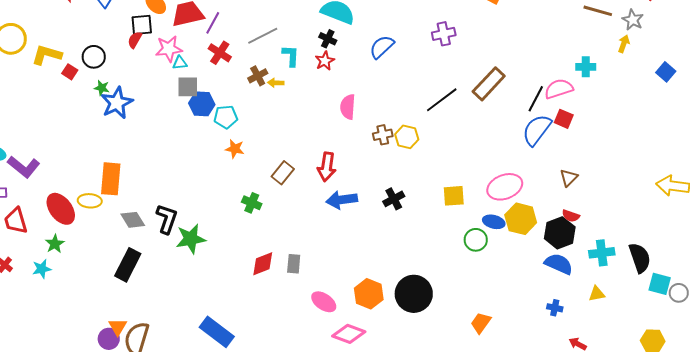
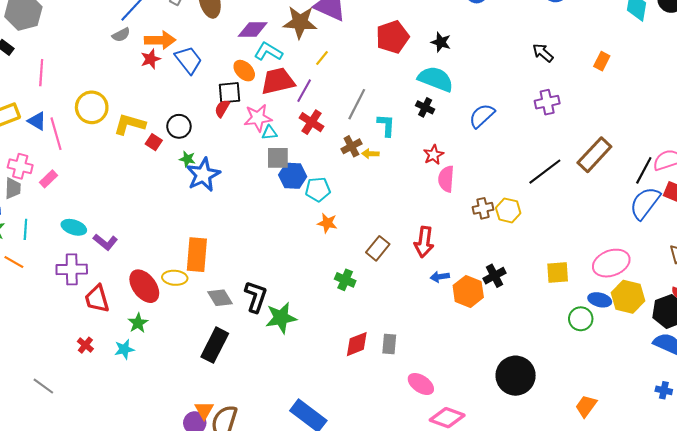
gray line: (263, 36) -> (357, 104), turned -36
red star: (325, 61) -> (434, 155), moved
purple L-shape: (24, 167) -> (105, 242), size x0.7
blue arrow: (342, 200) -> (440, 277), size x0.6
orange hexagon: (369, 294) -> (468, 291), moved

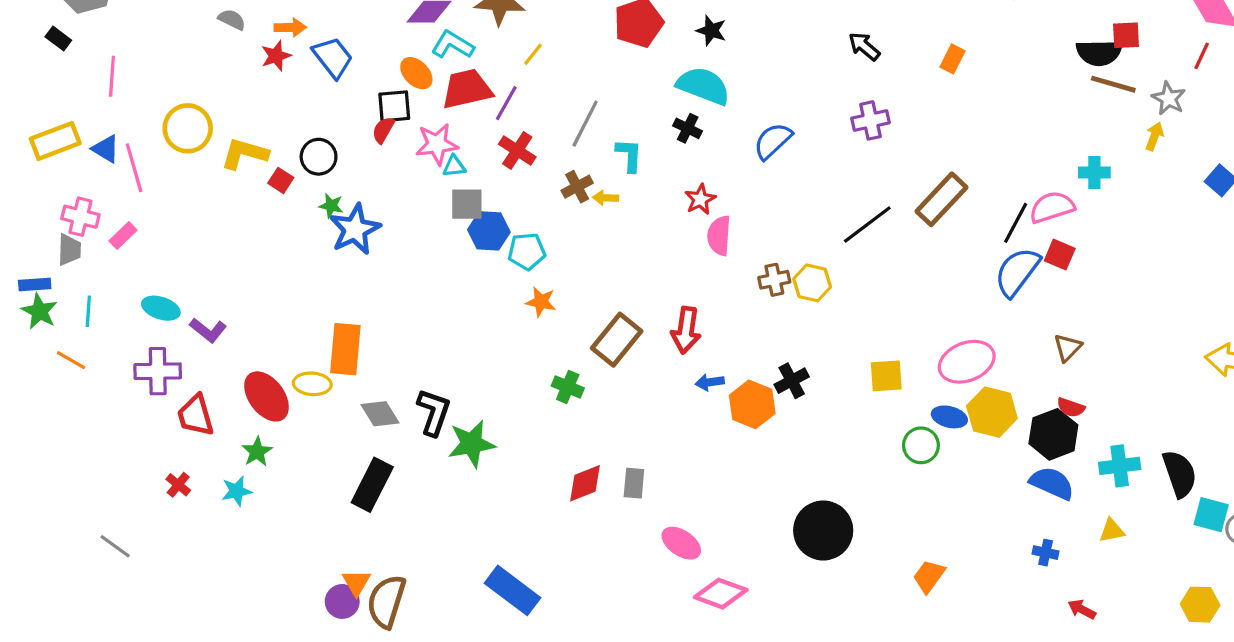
gray semicircle: (121, 35) -> (232, 20), turned -126
orange arrow: (160, 40) -> (290, 27), size x0.7
brown rectangle: (378, 248) -> (617, 340), size x1.4

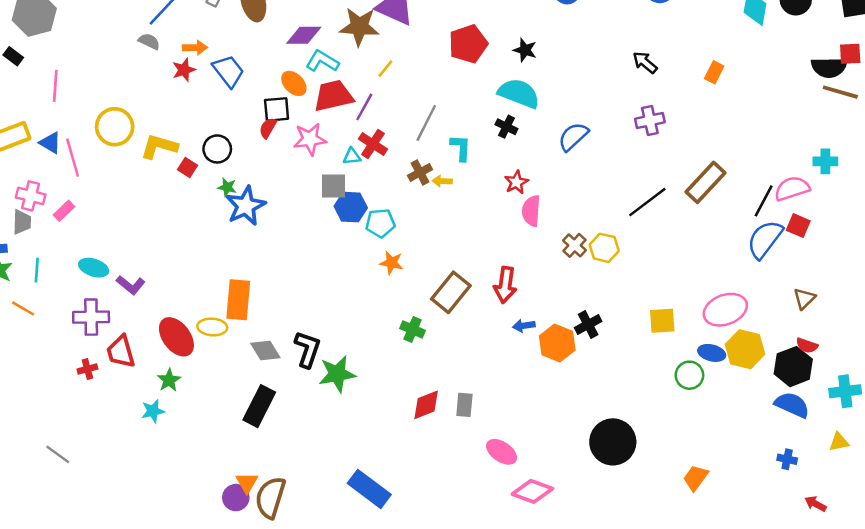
cyan triangle: (454, 166) -> (352, 156), moved
brown cross: (774, 280) -> (574, 245), turned -35
red cross: (178, 485) -> (87, 369), moved, turned 36

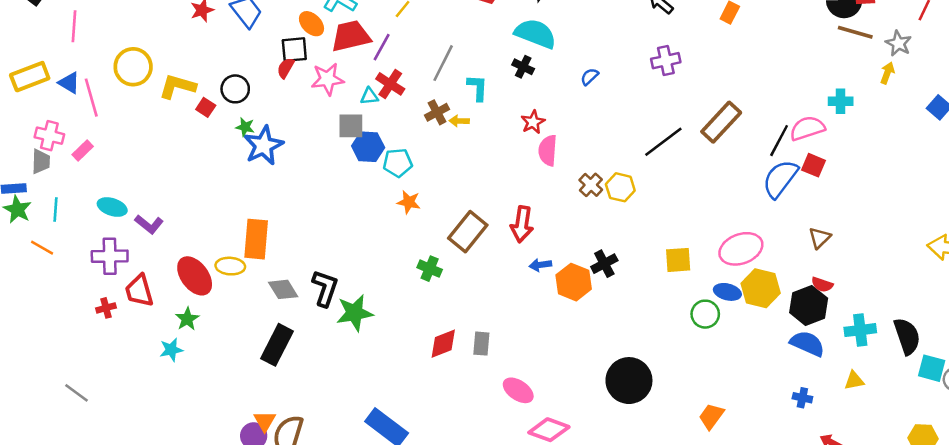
blue semicircle: (573, 137) -> (590, 77), size x0.6

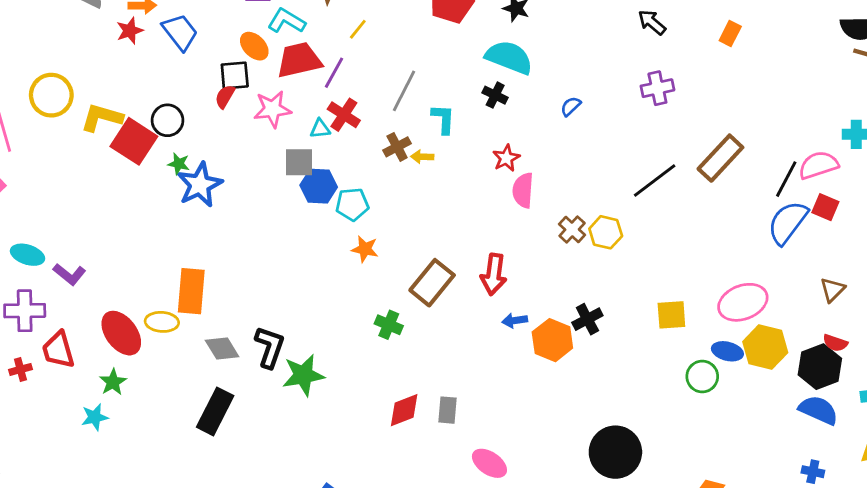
red square: (206, 107) -> (134, 141), size x2.0

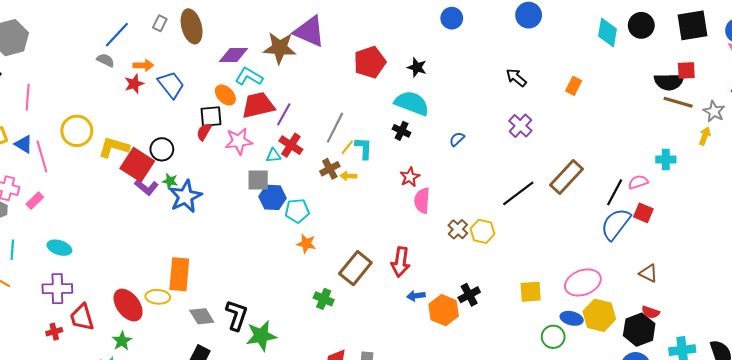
yellow line: (358, 29) -> (347, 147), moved
purple cross: (657, 88) -> (520, 126), turned -35
pink semicircle: (818, 165) -> (638, 182), size x0.7
purple L-shape: (69, 274) -> (146, 187), moved
brown triangle: (832, 290) -> (648, 273), turned -48

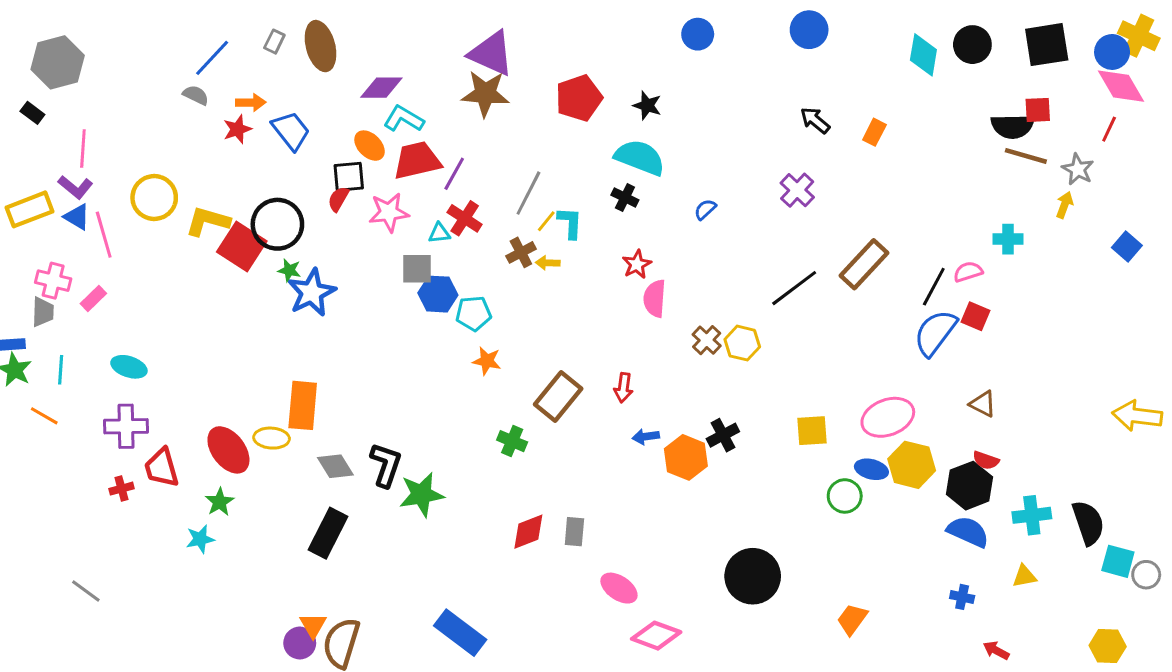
brown star: (280, 48) -> (485, 94), moved
black arrow: (516, 78) -> (815, 120), moved
black circle: (162, 149) -> (277, 224), size x1.5
purple L-shape: (146, 187) -> (75, 187), moved
red arrow: (401, 262) -> (623, 388), size x0.7

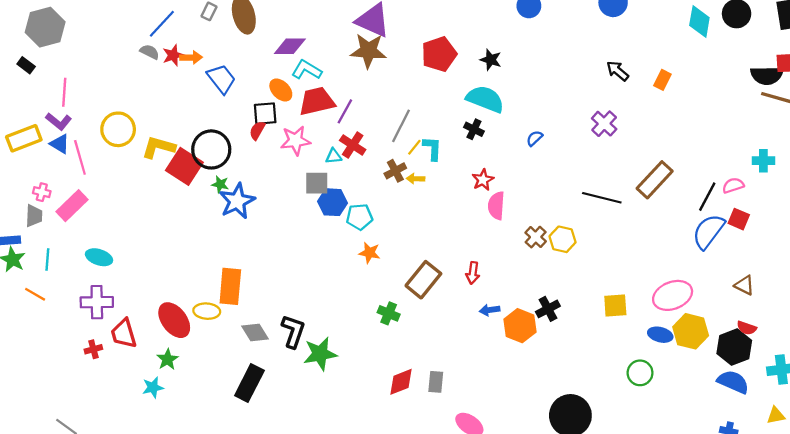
red star: (237, 129) -> (173, 55), moved
pink cross: (53, 281) -> (42, 192), size x0.7
black line: (794, 288) -> (602, 198), turned 51
pink rectangle: (93, 298) -> (72, 206), size x1.6
green circle: (845, 496) -> (640, 373), moved

